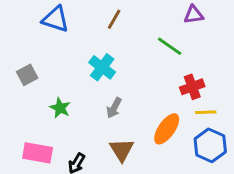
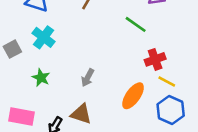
cyan cross: (102, 67) -> (44, 37), moved
yellow line: (206, 112) -> (167, 81), turned 30
brown triangle: (122, 150) -> (81, 114), moved, turned -40

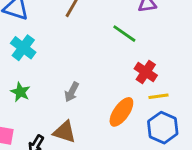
red cross: (155, 59) -> (146, 72), turned -36
yellow line: (167, 81) -> (159, 96), turned -36

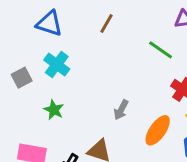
gray arrow: (72, 92) -> (121, 110), moved

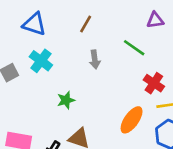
green star: (54, 110) -> (66, 100), moved, turned 30
gray arrow: (121, 110) -> (95, 59), moved, turned -36

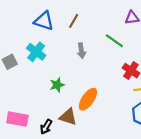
blue triangle: (34, 24) -> (44, 21), moved
orange ellipse: (132, 120) -> (88, 99), moved

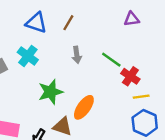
green line: (114, 41) -> (111, 60), moved
green star: (57, 85) -> (50, 92), size x1.5

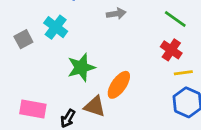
gray arrow: (77, 55) -> (116, 14), moved, turned -91
green line: (111, 60) -> (175, 19), moved

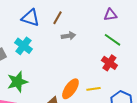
green star: (81, 67) -> (17, 82), moved
yellow line: (183, 73) -> (93, 89), moved

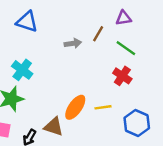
brown line: (57, 18) -> (98, 34), moved
cyan cross: (23, 46) -> (22, 70), moved

